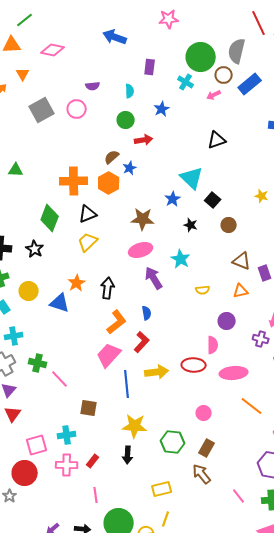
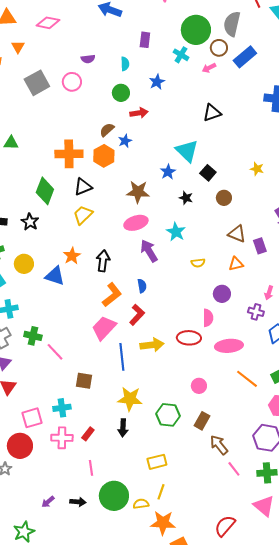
brown arrow: (202, 474) -> (219, 445), moved

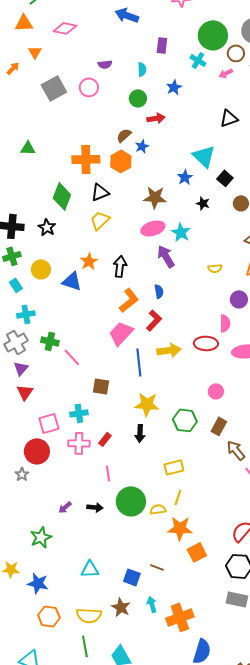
cyan star: (176, 232) -> (181, 232), moved

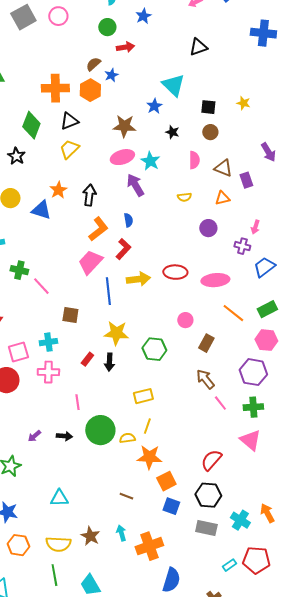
black square: (225, 178) -> (208, 107), moved, turned -35
pink semicircle: (225, 323) -> (194, 160), moved
brown rectangle: (219, 426) -> (206, 343), moved
red rectangle: (105, 439) -> (87, 359), moved
blue square: (132, 577) -> (171, 506), moved

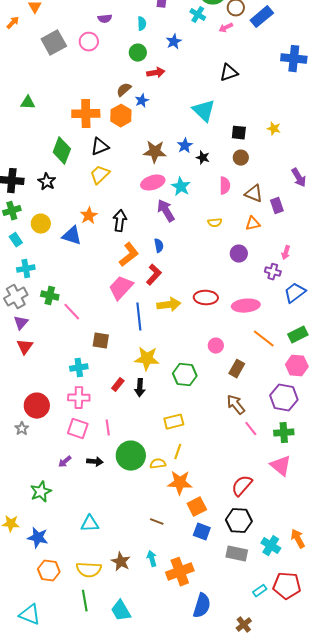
blue star: (154, 106) -> (185, 146), moved
pink square: (18, 352) -> (78, 429), moved, turned 35

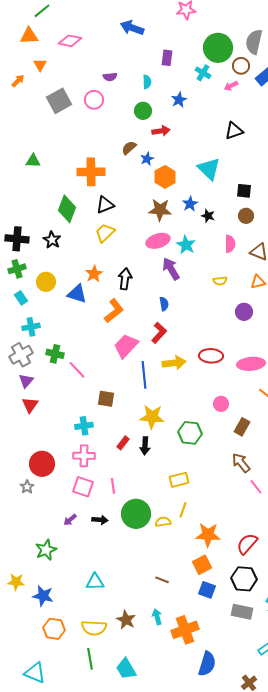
orange hexagon: (121, 116) -> (165, 177), moved
orange L-shape: (129, 255) -> (114, 311), moved
orange star: (180, 483) -> (208, 535), moved

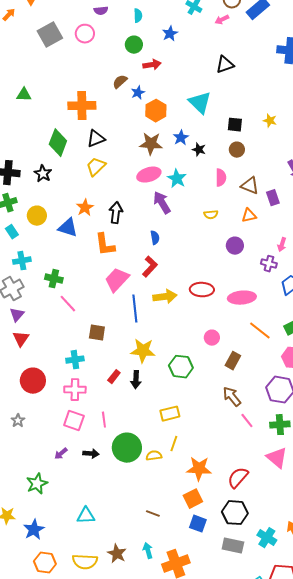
orange L-shape: (114, 311) -> (105, 245), turned 120
green cross: (55, 354) -> (54, 279), moved
red circle: (42, 464) -> (33, 381), moved
blue star: (43, 596) -> (34, 530), turned 30

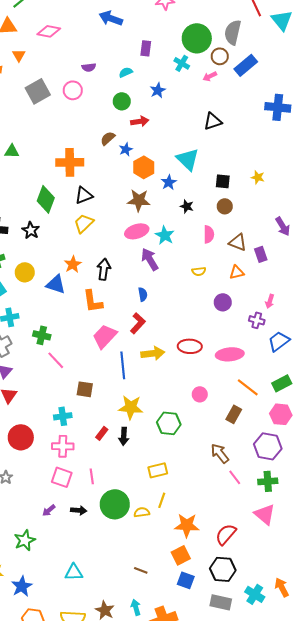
cyan semicircle: (138, 16) -> (126, 72), turned -112
blue star: (181, 138) -> (169, 182), moved
brown rectangle: (233, 361) -> (234, 414), moved

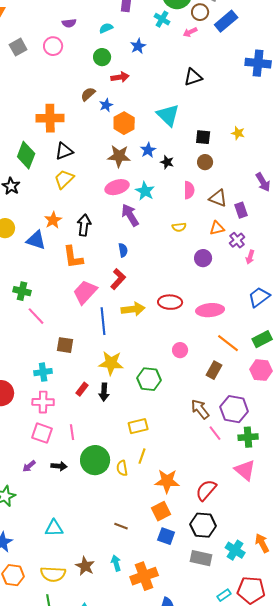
gray square: (38, 91) -> (18, 47), size x0.7
blue star: (169, 182) -> (148, 150), moved
purple cross: (257, 320) -> (237, 240), moved, turned 35
purple hexagon: (268, 446) -> (234, 409), moved
yellow semicircle: (142, 512) -> (122, 468), turned -91

